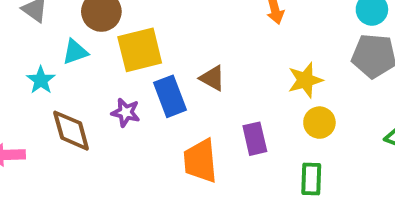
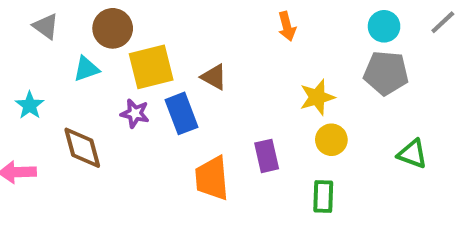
brown triangle: (212, 78) -> (214, 77), moved
cyan star: (41, 80) -> (30, 105), moved
purple star: (126, 112) -> (135, 113), moved

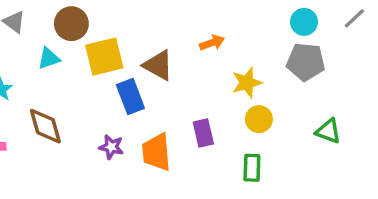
orange arrow: (287, 26) -> (212, 43), moved, turned -95
brown triangle: (214, 77) -> (158, 65), size x1.4
purple star: (135, 113) -> (111, 147), moved

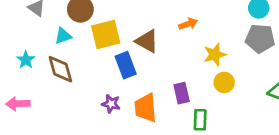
brown diamond: (45, 126) -> (60, 69), moved
green rectangle: (252, 168) -> (200, 120), moved

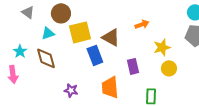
purple rectangle: (182, 93) -> (133, 66), moved
pink arrow: (18, 104) -> (13, 74), moved, turned -96
purple star: (111, 104) -> (71, 90), moved

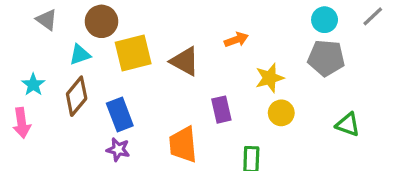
blue rectangle: (95, 55) -> (120, 115), moved
brown diamond: (46, 58) -> (77, 96), turned 55

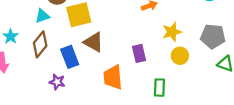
gray pentagon: (326, 58) -> (213, 36), moved
brown triangle: (185, 61) -> (94, 42), moved
purple star: (118, 149) -> (57, 82), moved

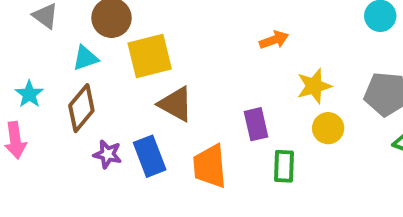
blue rectangle: (70, 57) -> (150, 156), moved
purple star: (57, 82) -> (108, 154), moved
green rectangle: (159, 88) -> (284, 166), moved

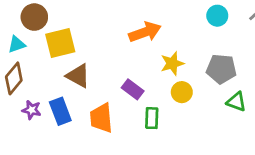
orange arrow: (274, 40) -> (145, 32), size x1.6
purple rectangle: (256, 124) -> (133, 89), turned -40

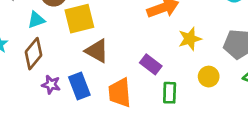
yellow circle: (182, 92) -> (209, 77), moved

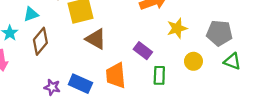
cyan triangle: (36, 20) -> (31, 14), moved
purple star: (51, 85) -> (52, 87), moved
blue rectangle: (79, 86) -> (80, 84), moved, turned -45

